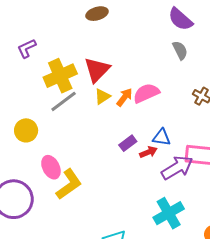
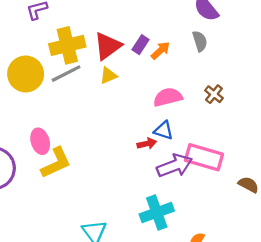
pink semicircle: (146, 93) -> (168, 97), moved
orange arrow: (124, 97) -> (161, 50), moved
yellow circle: (26, 130) -> (26, 74), moved, size x1.4
purple rectangle: (128, 143) -> (141, 45), moved, turned -30

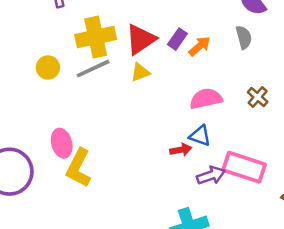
yellow circle: (26, 74) -> (48, 67), size x0.6
yellow L-shape: (56, 163) -> (79, 168), turned 140
purple arrow: (175, 166) -> (211, 175), size x0.7

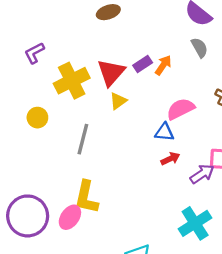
purple rectangle: (177, 39) -> (143, 64), turned 36
gray line: (93, 69) -> (83, 139), moved, turned -36
blue triangle: (200, 136) -> (164, 132), moved
pink ellipse: (62, 143) -> (70, 217), moved, turned 65

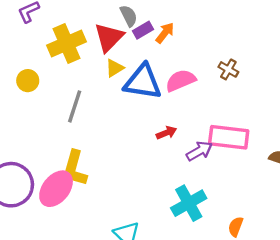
gray semicircle: (199, 48) -> (129, 16), moved
blue triangle: (164, 132) -> (143, 82), moved, size x1.8
pink ellipse: (70, 217) -> (56, 189), size x1.4

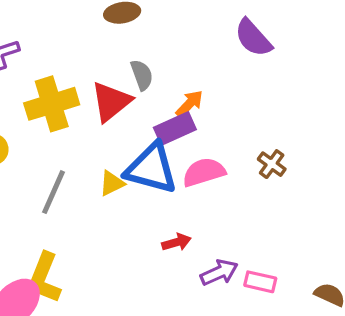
purple rectangle: (143, 30) -> (175, 128), moved, size x1.4
yellow triangle: (115, 68) -> (112, 183), moved
pink rectangle: (229, 137) -> (260, 282), moved, size x0.6

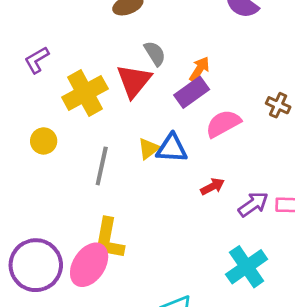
blue triangle: (151, 168) -> (172, 148), moved, size x0.7

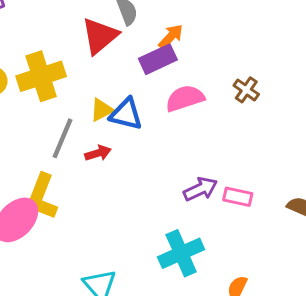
yellow cross: (85, 93) -> (41, 76), moved
gray line: (102, 166) -> (62, 138), moved
red arrow: (213, 187) -> (98, 153), moved

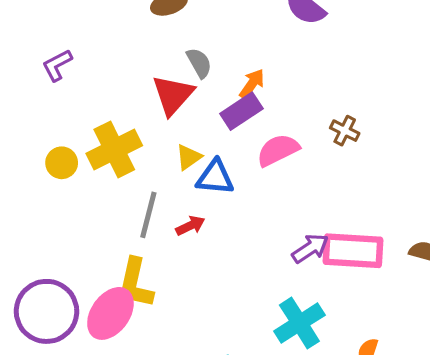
yellow triangle: (102, 110) -> (189, 157), moved
pink rectangle: (238, 197) -> (353, 251), size x1.8

